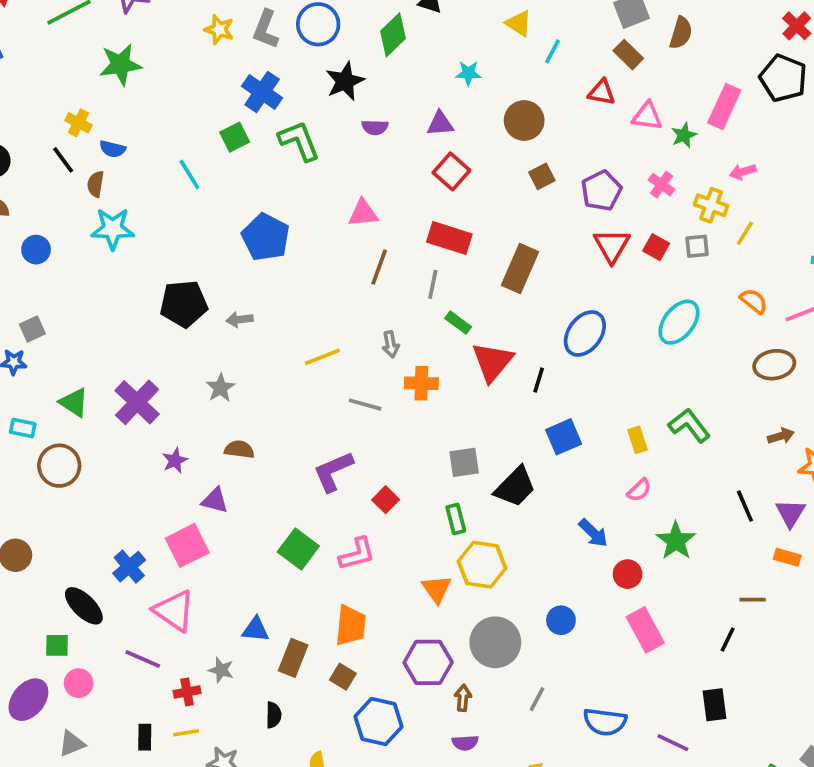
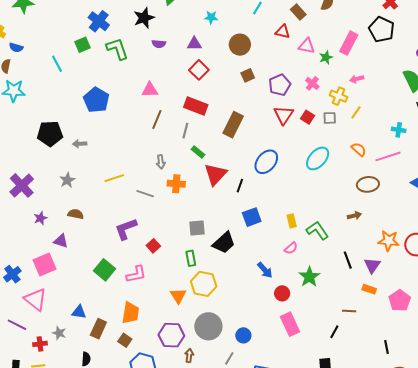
yellow line: (322, 357) -> (114, 178), moved
green L-shape: (689, 425) -> (317, 230), moved
brown arrow: (781, 436) -> (354, 216), moved
blue circle: (561, 620) -> (243, 335), moved

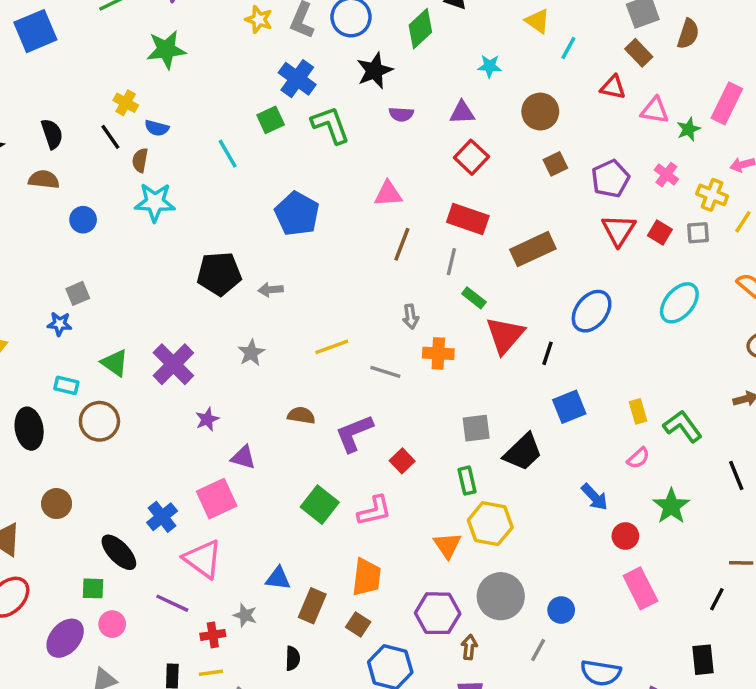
brown rectangle: (233, 125) -> (533, 249), turned 40
brown semicircle: (76, 214) -> (301, 415), moved

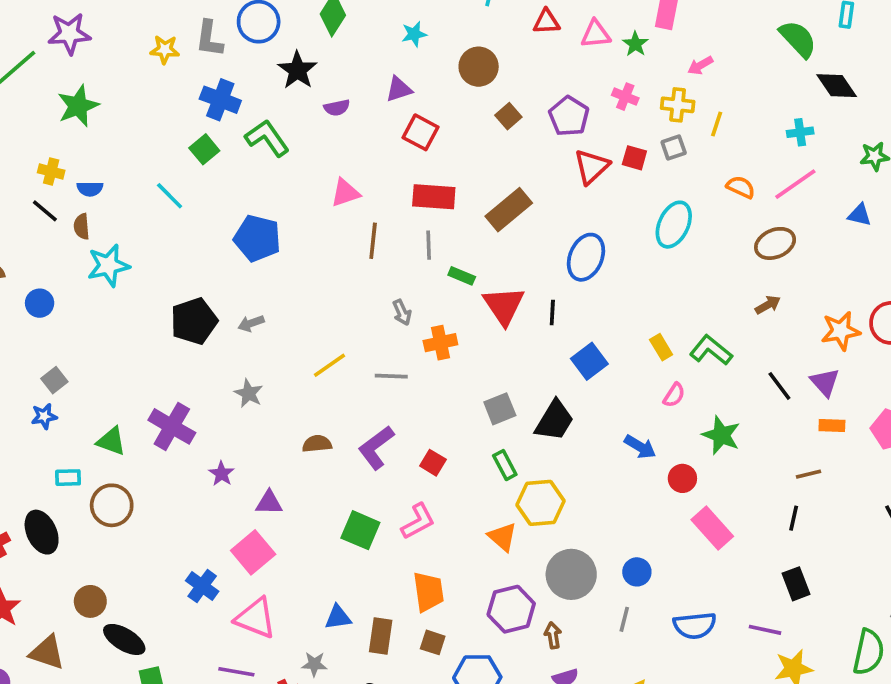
red triangle: (619, 230) -> (592, 167), turned 30
black ellipse: (119, 552) -> (124, 639), moved

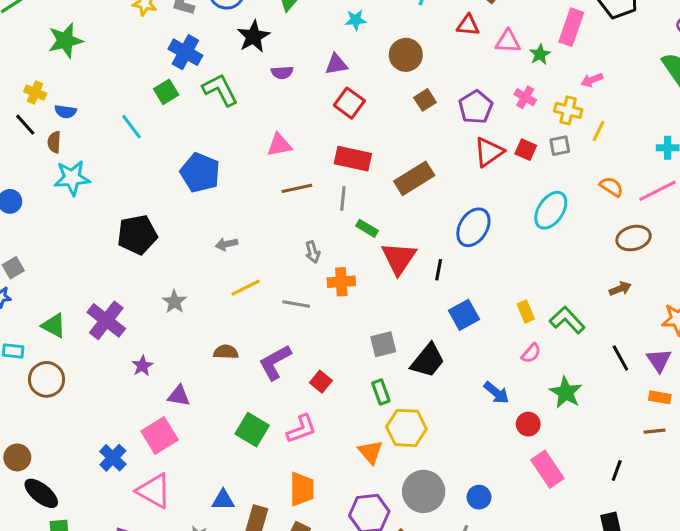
brown line: (373, 241) -> (297, 188), turned 64
gray arrow: (251, 323) -> (226, 244), moved
brown line: (808, 474) -> (654, 431), moved

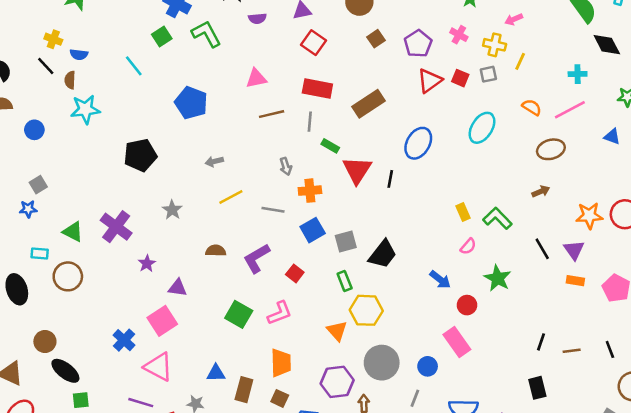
blue square: (464, 315) -> (313, 230), moved
brown line: (654, 431) -> (572, 351), moved
pink rectangle: (547, 469) -> (457, 342), moved

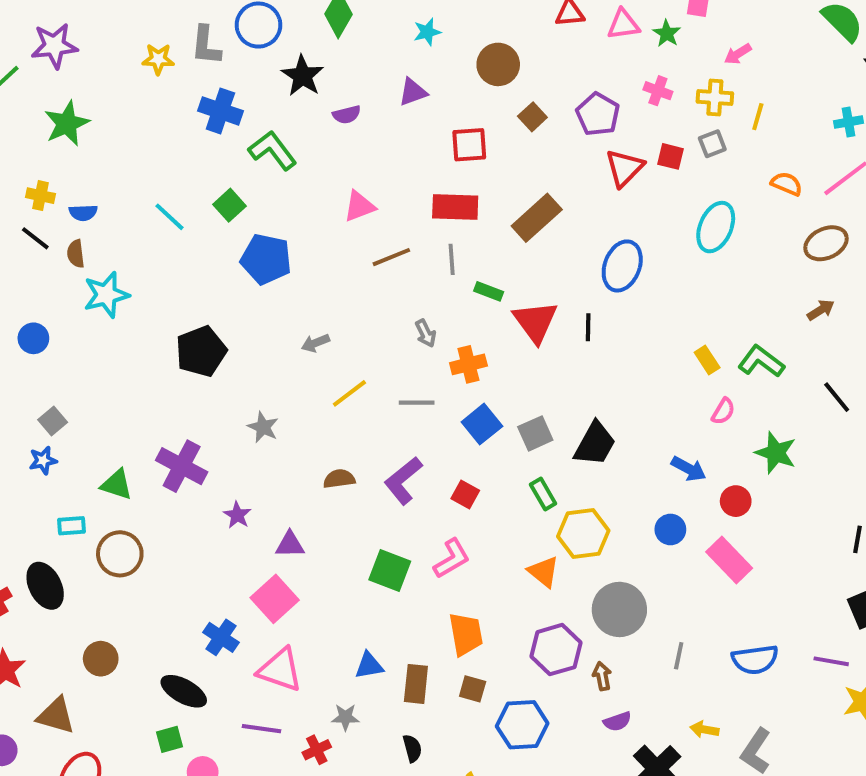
green square: (162, 37) -> (230, 205), moved
red square: (314, 43) -> (469, 145), moved, turned -30
blue circle: (428, 366) -> (670, 529), moved
black ellipse: (65, 371) -> (184, 691), moved

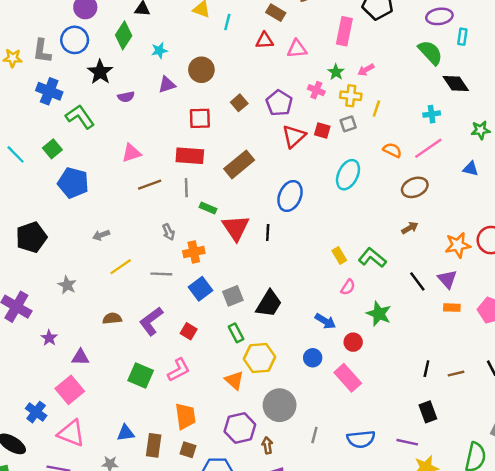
cyan star: (427, 32) -> (159, 51), moved
green star: (667, 33) -> (336, 72), moved
brown circle: (498, 64) -> (201, 70), moved

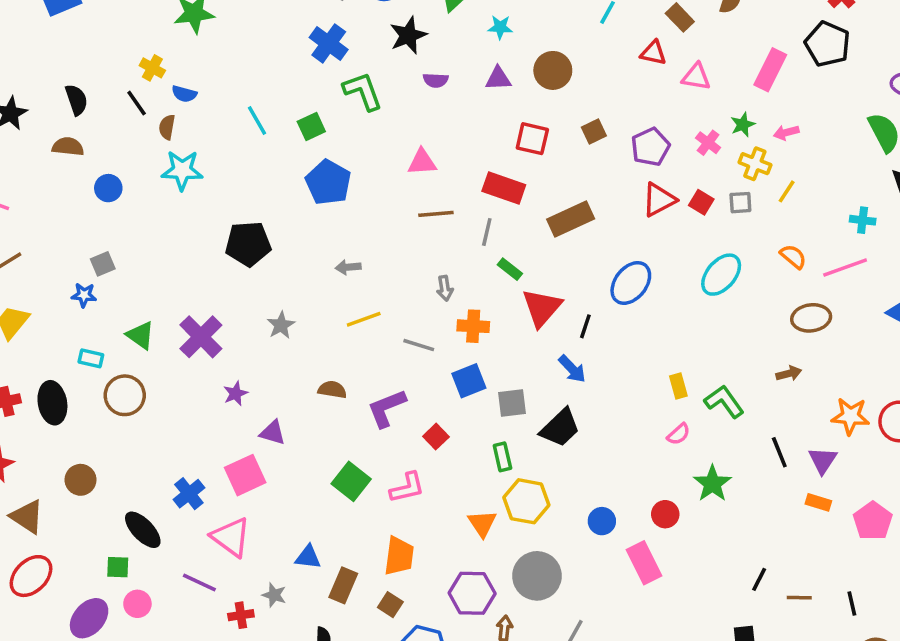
blue arrow: (325, 321) -> (572, 369), moved

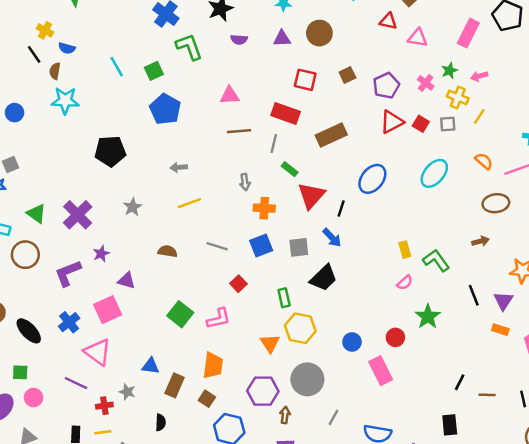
gray line: (419, 345) -> (217, 246), moved
gray square: (512, 403) -> (299, 247), moved
purple L-shape: (387, 408) -> (68, 273), moved
black ellipse: (143, 530) -> (29, 331), moved

